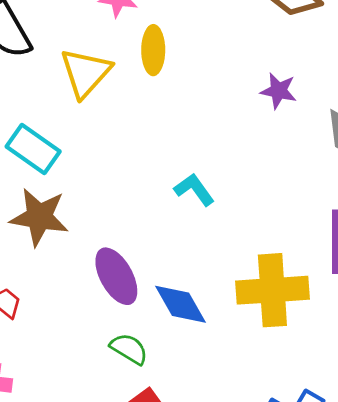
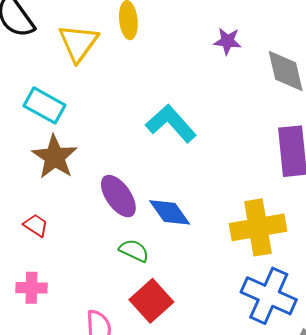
cyan L-shape: (194, 189) -> (171, 123), size x1.6
brown star: (39, 217) -> (55, 157), turned 30
yellow cross: (272, 290) -> (258, 227), moved

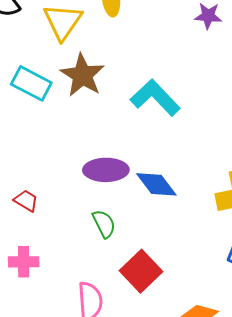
brown star: (55, 157) -> (83, 75), moved
purple ellipse: (118, 196) -> (106, 170), turned -54
green semicircle: (134, 251) -> (104, 224), moved, turned 40

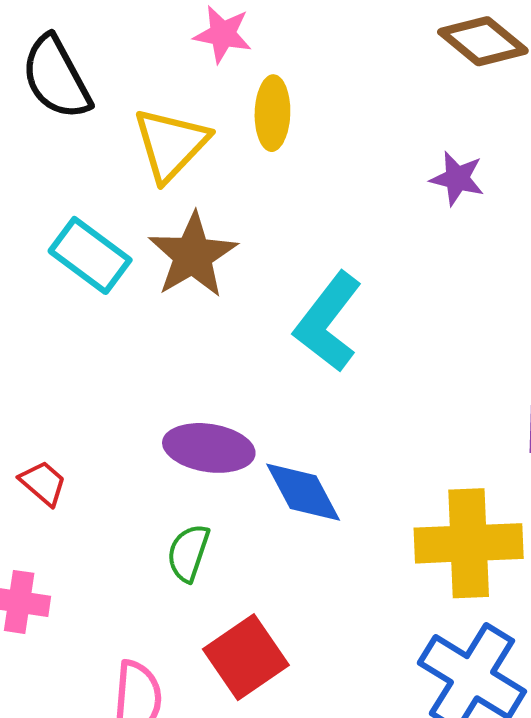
cyan L-shape: (155, 98) -> (328, 322), turned -108
green semicircle: (104, 224) -> (188, 553), turned -144

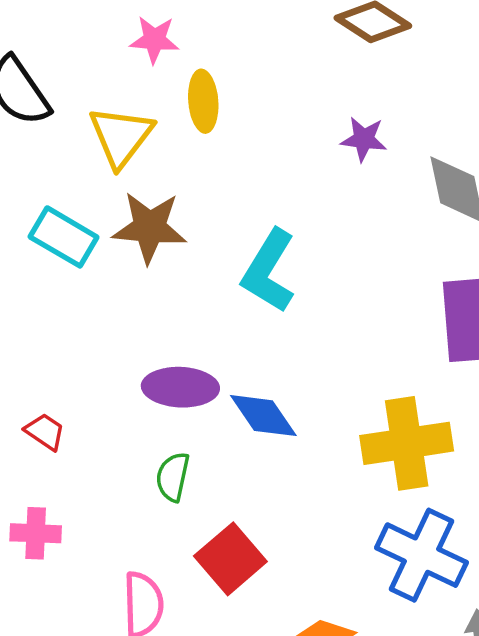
brown star: (193, 255) -> (149, 227), turned -30

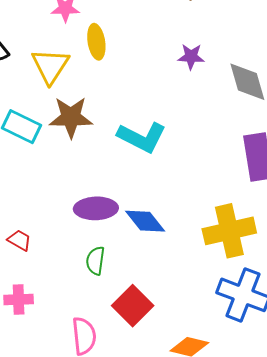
cyan L-shape: (269, 271) -> (142, 137), turned -90

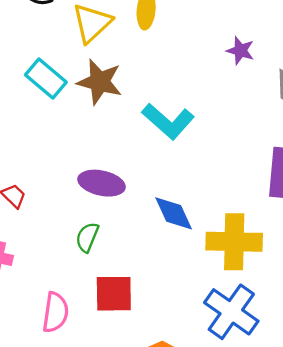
blue diamond: (145, 221) -> (174, 213), moved
red square: (133, 306) -> (114, 294), turned 30

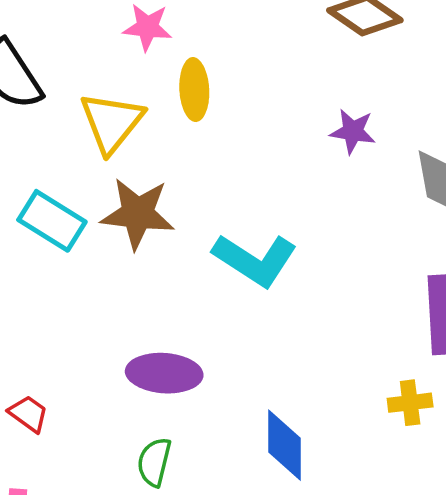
blue diamond: (174, 213) -> (285, 445), moved, turned 33
yellow cross: (234, 242) -> (410, 403), moved, size x0.5

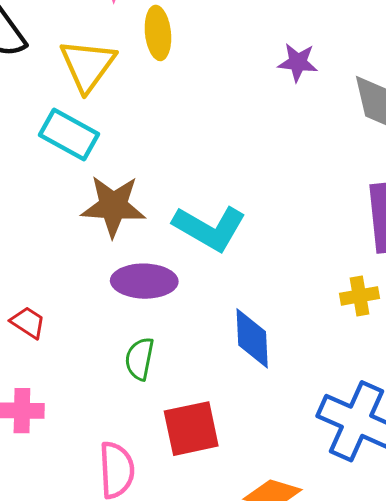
brown star: (138, 214) -> (113, 206), moved
cyan rectangle: (52, 221) -> (69, 135), moved
cyan L-shape: (255, 260) -> (210, 228), moved

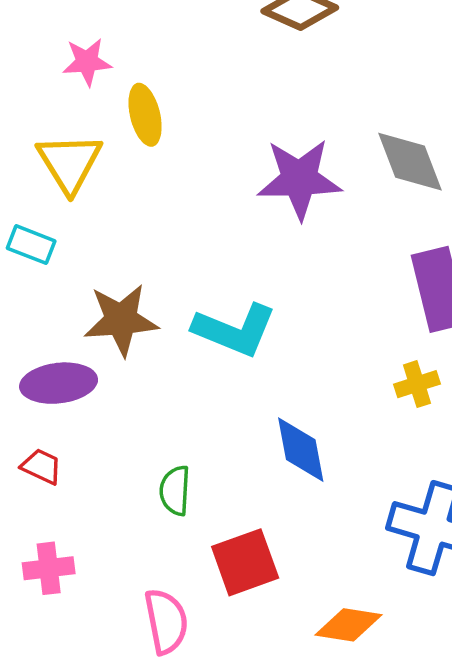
purple star: (298, 62) -> (299, 179), moved, size x1.8
cyan rectangle: (69, 135) -> (31, 245), moved, size x0.7
purple ellipse: (144, 281) -> (59, 383), moved

